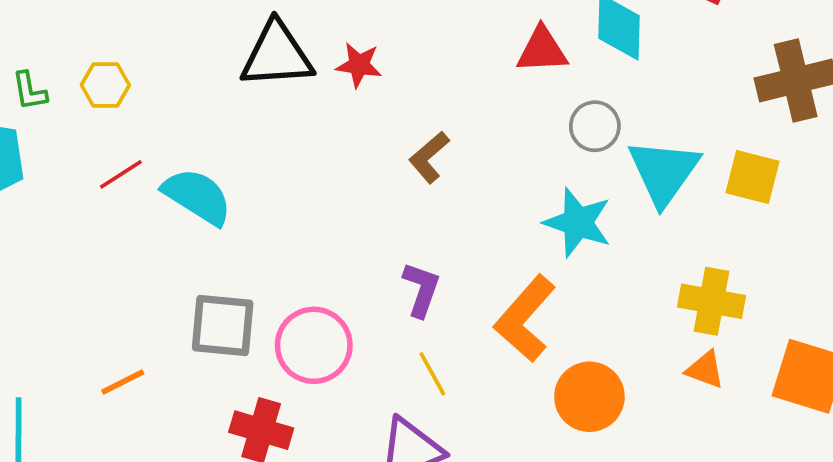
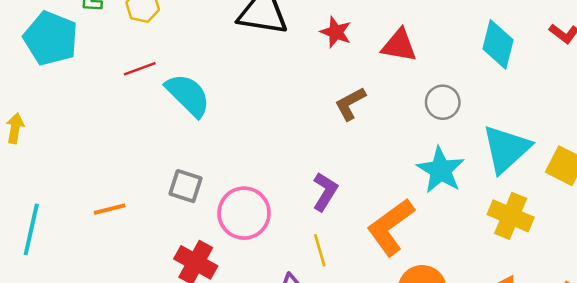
red triangle: (542, 50) -> (399, 45), moved
red star: (359, 65) -> (336, 32), moved
gray circle: (595, 126) -> (443, 102), moved
yellow cross: (712, 301) -> (511, 216), moved
gray square: (223, 326) -> (186, 186), size x0.7

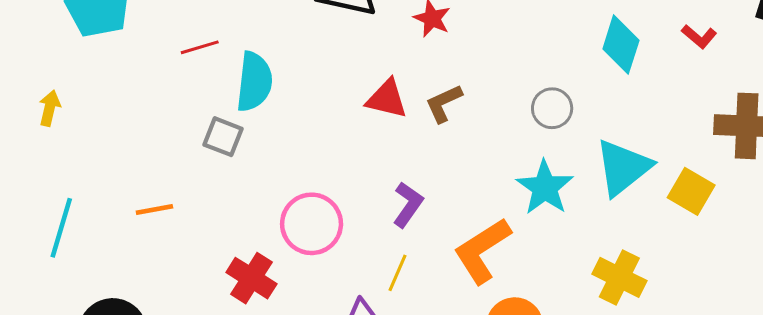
red triangle: (399, 45) -> (387, 99), moved
cyan semicircle: (188, 95) -> (254, 82), turned 48
gray square: (186, 186) -> (223, 137), moved
yellow cross: (511, 216) -> (619, 277), moved
yellow line: (320, 250) -> (397, 273), turned 36

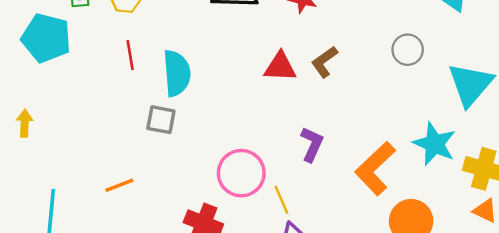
red line: (200, 47) -> (130, 55), turned -72
cyan star: (545, 188) -> (434, 144), moved
yellow line: (397, 273) -> (281, 200), moved, turned -36

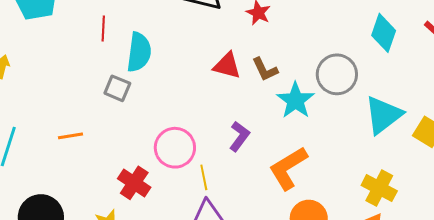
gray circle: (408, 50) -> (337, 74), size x1.5
brown L-shape: (324, 62) -> (265, 69), turned -92
cyan star: (434, 144) -> (295, 100), moved

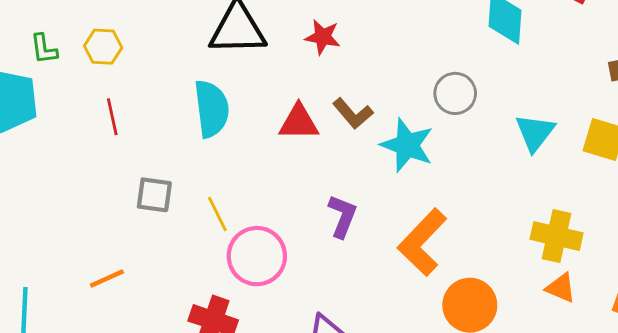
cyan semicircle: (139, 52) -> (212, 109), moved
gray circle: (337, 74) -> (455, 93), size x0.7
cyan triangle: (383, 115) -> (535, 133), size x0.7
yellow line: (204, 177) -> (217, 214), moved

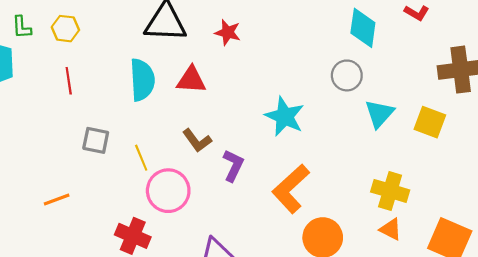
gray circle: (455, 93) -> (347, 75), moved
brown L-shape: (353, 113) -> (197, 140), moved
red triangle: (299, 122) -> (191, 80), moved

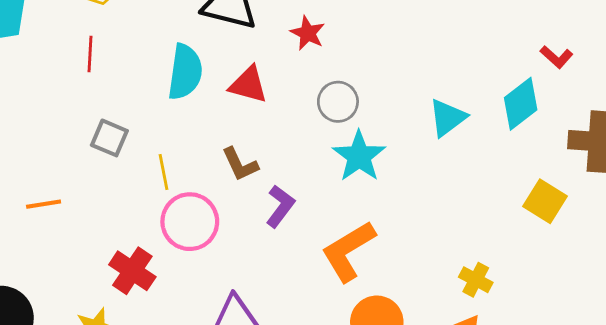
cyan diamond: (363, 28) -> (521, 104), moved, turned 33
gray circle: (347, 75) -> (338, 102), moved
cyan triangle: (379, 114) -> (448, 118), moved
yellow cross: (390, 191) -> (476, 280), size x0.7

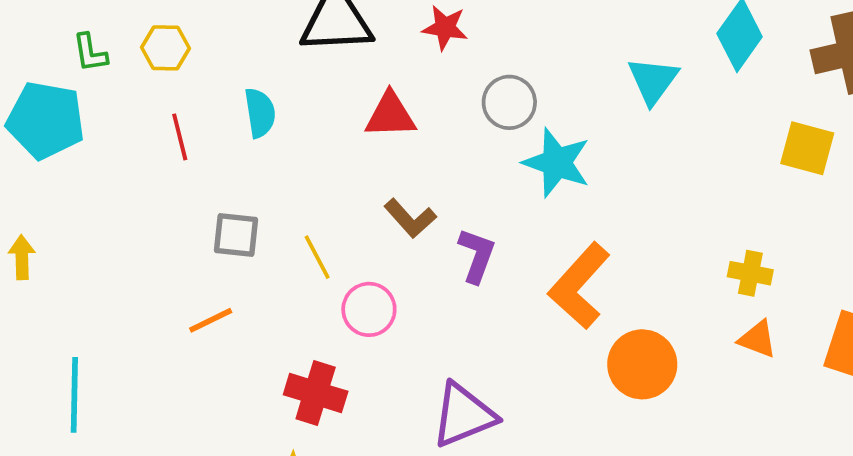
cyan semicircle: (185, 72) -> (260, 113), moved, size x0.7
orange line: (44, 204) -> (211, 320), moved
pink circle: (190, 222) -> (369, 309), size x0.7

